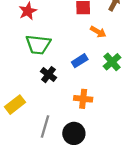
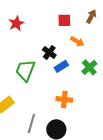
green trapezoid: (38, 45) -> (25, 70), moved, turned 105
black cross: (48, 75) -> (49, 52), moved

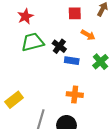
blue rectangle: (61, 66) -> (72, 61), turned 40
green trapezoid: (25, 70) -> (33, 42), moved, turned 55

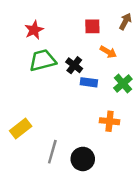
orange cross: (75, 95) -> (110, 121), moved

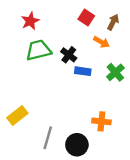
brown arrow: (125, 21) -> (113, 22), moved
red square: (92, 26) -> (86, 18), turned 35
orange cross: (110, 121) -> (101, 121), moved

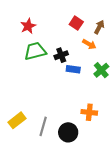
black cross: (69, 55) -> (61, 55), turned 32
yellow rectangle: (17, 116) -> (17, 120), moved

